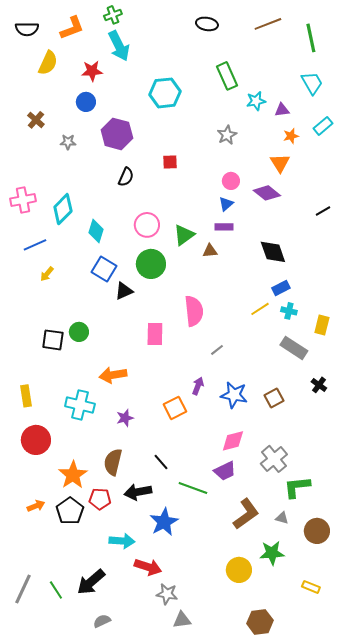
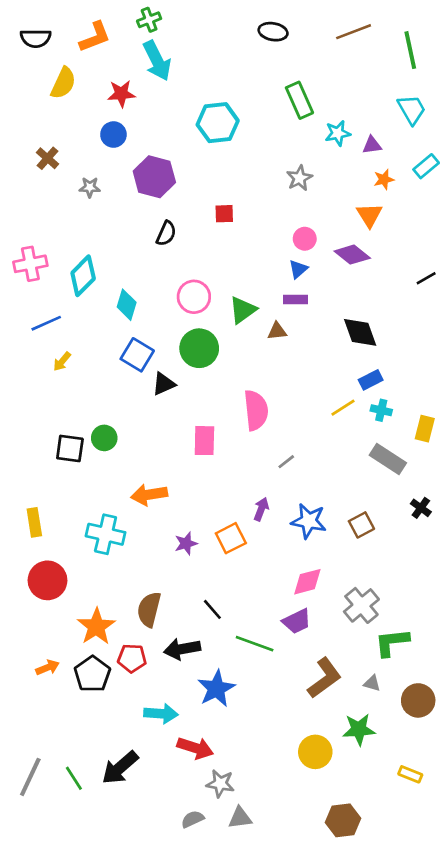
purple star: (125, 418) -> (186, 543), moved
gray semicircle: (102, 621) -> (193, 819), moved

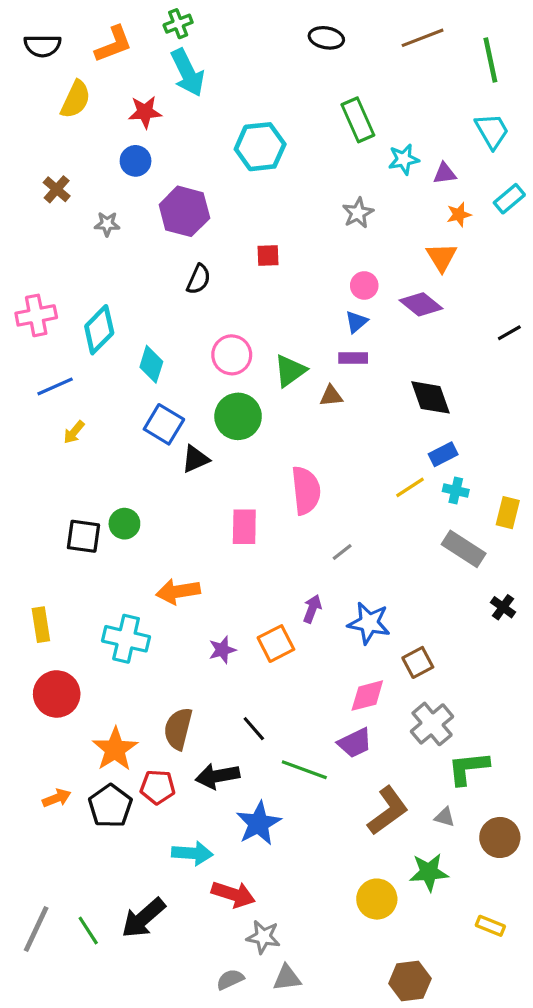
brown square: (361, 525) -> (418, 662), moved

